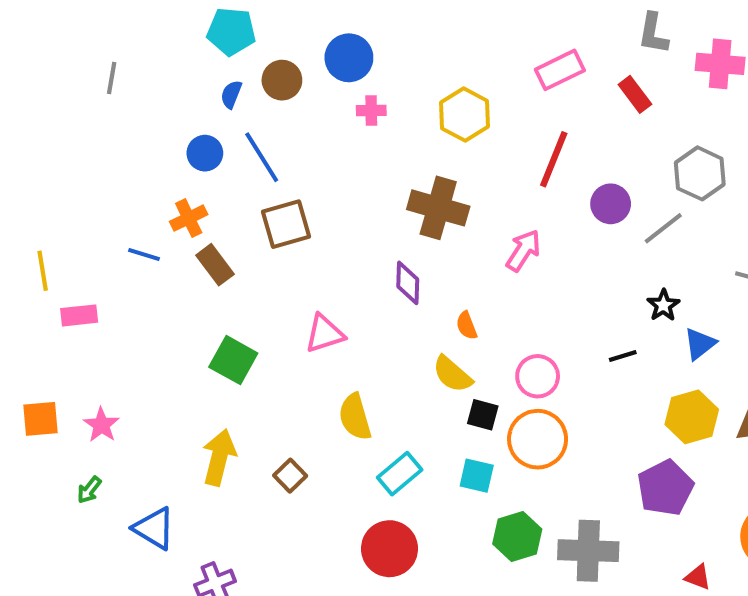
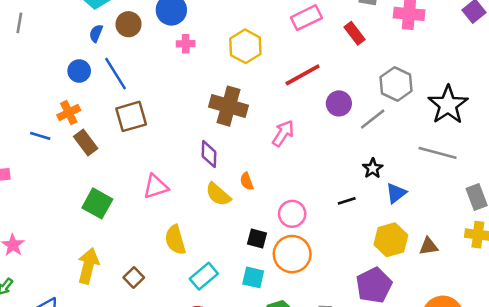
red line: (554, 159) -> (303, 75), turned 39
yellow semicircle: (452, 374) -> (218, 194), moved

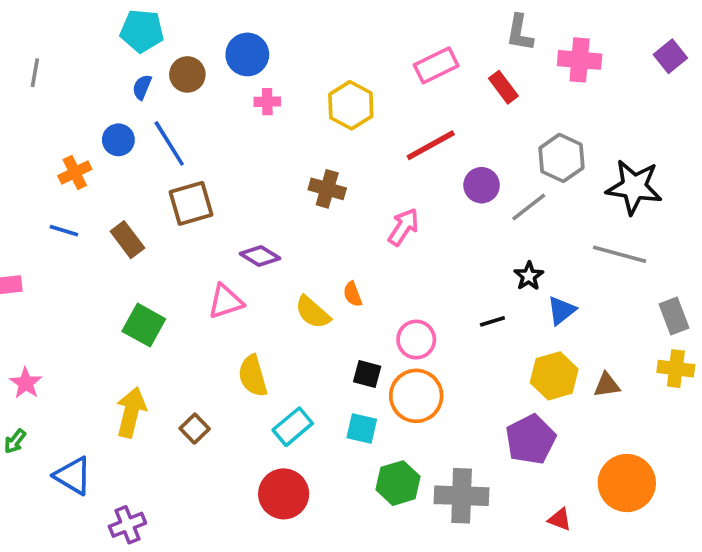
black star: (448, 105) -> (634, 187), turned -30
brown cross: (229, 106) -> (327, 189), size x0.7
orange cross: (69, 113) -> (75, 172), moved
purple diamond: (209, 154) -> (260, 256), moved, turned -60

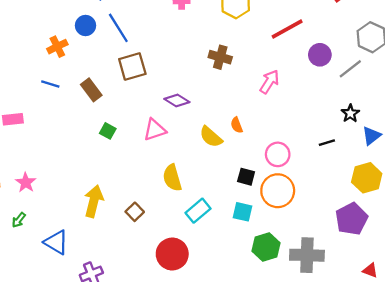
green square: (144, 325) -> (108, 131), moved, size x0.6
red circle: (284, 494) -> (172, 254), moved

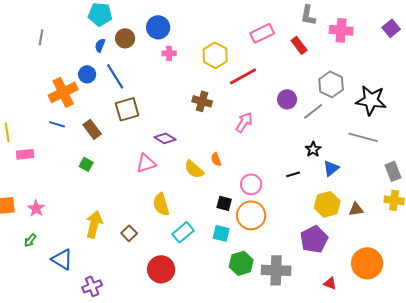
red line: (287, 29) -> (243, 76), moved
orange cross: (57, 47) -> (63, 92), size x1.6
green square: (108, 131) -> (86, 164), moved

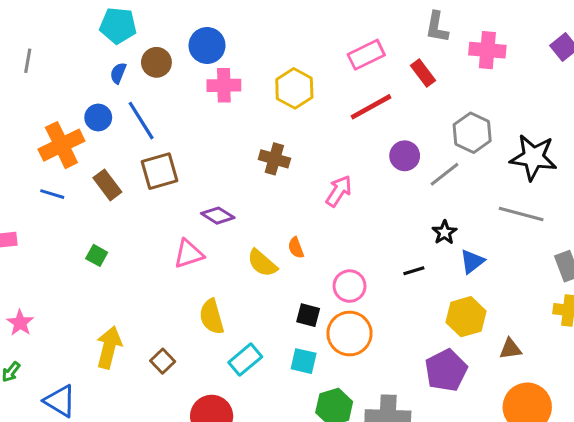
pink cross: (169, 53) -> (224, 85), size x1.5
red line: (243, 76) -> (371, 107), moved
brown rectangle: (92, 129) -> (107, 185), moved
brown triangle: (356, 209) -> (510, 349), moved

